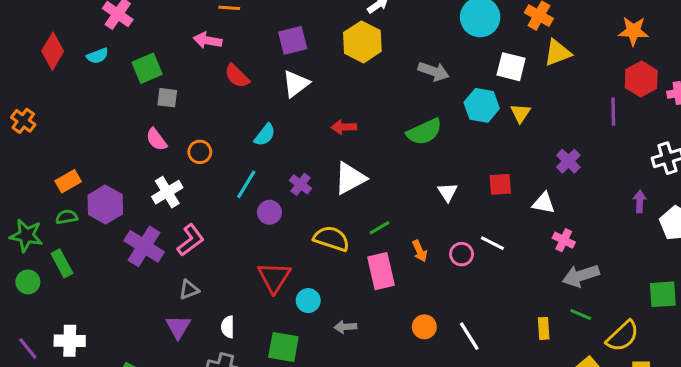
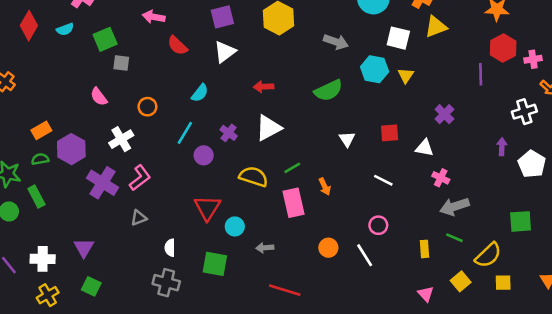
pink semicircle: (156, 139) -> (99, 97), moved
pink circle: (462, 254) -> (378, 225), moved
purple triangle: (178, 327) -> (84, 248), moved

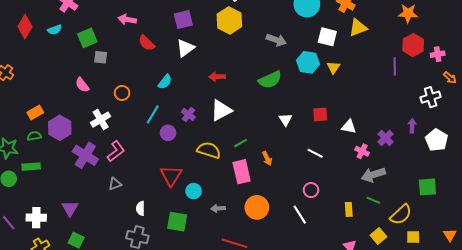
purple cross: (444, 114) -> (386, 138), moved
green rectangle: (36, 197) -> (31, 167), turned -66
orange circle: (328, 248) -> (257, 207), moved, size x1.5

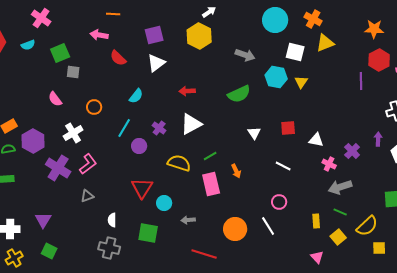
orange circle: (257, 207) -> (235, 229), moved
yellow square: (378, 236) -> (338, 237), moved

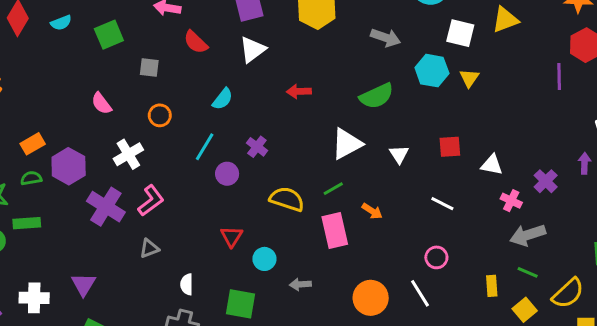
gray square: (73, 72) -> (149, 68), moved
white triangle: (191, 124) -> (347, 144), moved
orange arrow: (236, 171) -> (372, 211), turned -32
red triangle: (142, 188) -> (232, 237), size x0.7

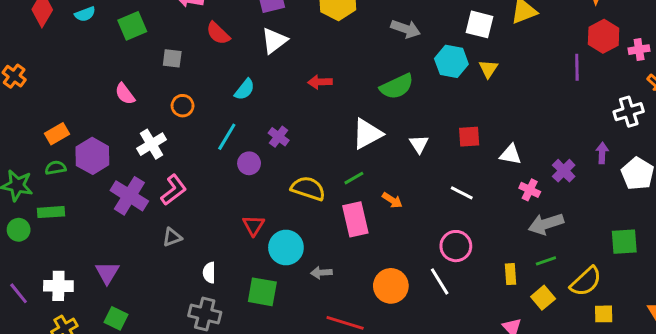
pink circle: (436, 257) -> (456, 246), size x1.4
cyan circle: (264, 259) -> (286, 247), size x1.5
green line: (528, 272) -> (546, 261), turned -42

